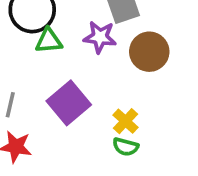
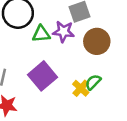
green triangle: (49, 41) -> (41, 34), moved
green semicircle: (125, 147) -> (93, 82), moved, turned 119

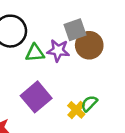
brown circle: (97, 41) -> (89, 45), moved

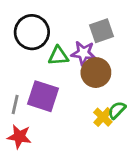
brown circle: (89, 45) -> (96, 73), moved
purple square: (36, 97) -> (43, 96), moved, turned -32

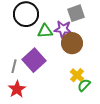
purple square: (43, 96) -> (34, 60), turned 30
green semicircle: (117, 110) -> (84, 85), moved
red star: (19, 137) -> (17, 89), turned 30

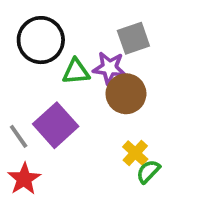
gray line: (14, 66) -> (19, 136), turned -48

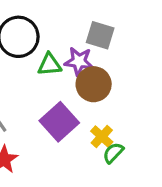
gray square: (133, 38) -> (100, 35), turned 36
purple square: (56, 125) -> (59, 122), moved

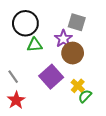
purple star: (79, 61) -> (63, 39), turned 30
green triangle: (49, 65) -> (35, 45), moved

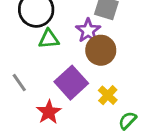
green semicircle: (85, 96) -> (127, 120), moved
red star: (16, 100) -> (49, 112), moved

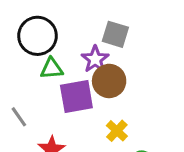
purple square: (71, 83) -> (76, 97), moved, turned 32

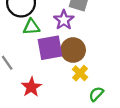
brown circle: (109, 81) -> (73, 50), moved

